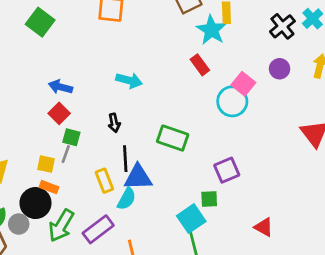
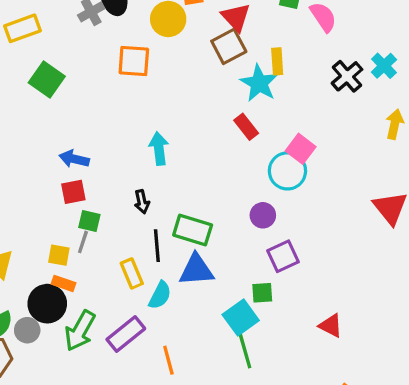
purple circle: (280, 69) -> (263, 215), moved
cyan arrow: (129, 80) -> (159, 149), turned -110
red square: (59, 113) -> (73, 192), turned 36
green rectangle: (173, 138) -> (193, 230), moved
blue triangle: (138, 177) -> (196, 270), moved

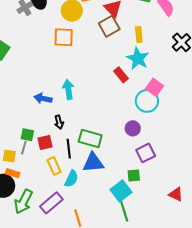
orange square: (134, 61) -> (64, 37), moved
cyan star: (259, 83) -> (138, 59), moved
blue arrow: (74, 159) -> (43, 98), moved
red square: (73, 192) -> (45, 143), moved

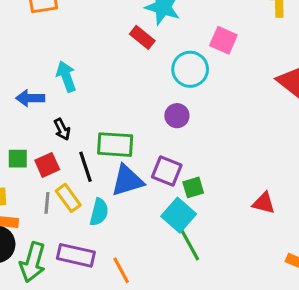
pink square: (155, 87) -> (223, 40), moved
gray line: (24, 148) -> (47, 203), moved
purple square: (146, 153) -> (167, 171), moved, turned -30
purple rectangle: (51, 203) -> (76, 255), turned 65

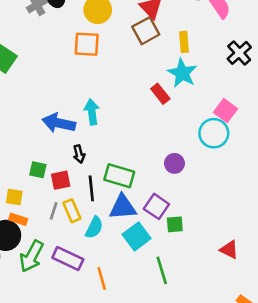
cyan circle: (190, 69) -> (214, 133), moved
blue arrow: (30, 98) -> (59, 123), size x1.4
cyan square: (179, 215) -> (137, 236), moved

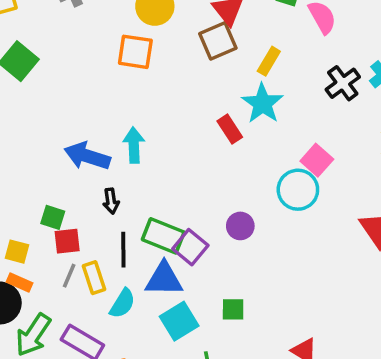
yellow rectangle: (184, 42) -> (269, 61), turned 30
red square: (61, 180) -> (67, 241), moved
purple square: (156, 206) -> (190, 247), moved

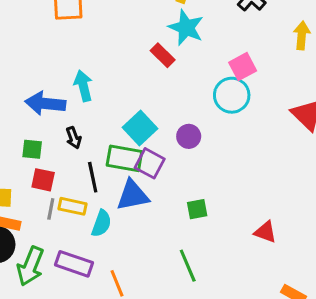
pink square: (317, 160) -> (243, 67), turned 32
green square: (53, 217) -> (32, 149), moved
red square: (67, 241) -> (43, 180), turned 30
yellow rectangle: (94, 278) -> (72, 206), turned -48
cyan square: (179, 321) -> (140, 128), moved

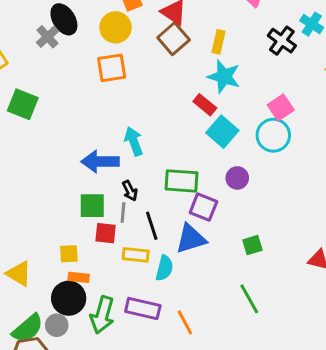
cyan square: (140, 128) -> (222, 132), moved
green square: (32, 149) -> (92, 206), size x1.4
green rectangle: (124, 158) -> (182, 181), moved
gray line: (51, 209) -> (123, 213), moved

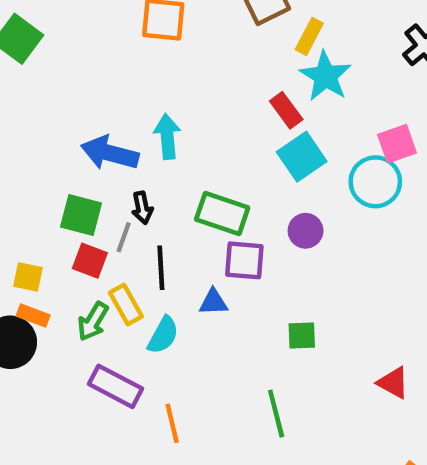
yellow rectangle: (218, 42) -> (309, 36), moved
purple square: (203, 207) -> (244, 260), turned -32
blue triangle: (191, 239) -> (213, 302), size x0.6
yellow rectangle: (136, 255) -> (126, 305), turned 40
green arrow: (102, 315) -> (93, 321), moved, size x0.7

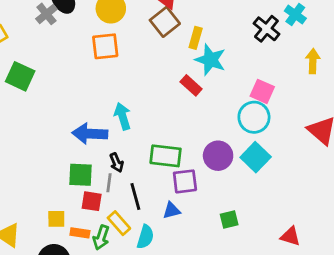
pink square: (397, 144) -> (262, 91), turned -35
cyan square: (302, 157) -> (256, 157), moved
purple circle: (306, 231) -> (218, 156), size x1.4
orange rectangle: (33, 315) -> (80, 233), moved

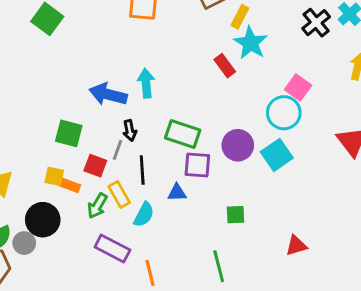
green square: (81, 175) -> (69, 133), moved
orange rectangle: (80, 233) -> (70, 185), moved
red triangle: (290, 236) -> (296, 246), turned -45

